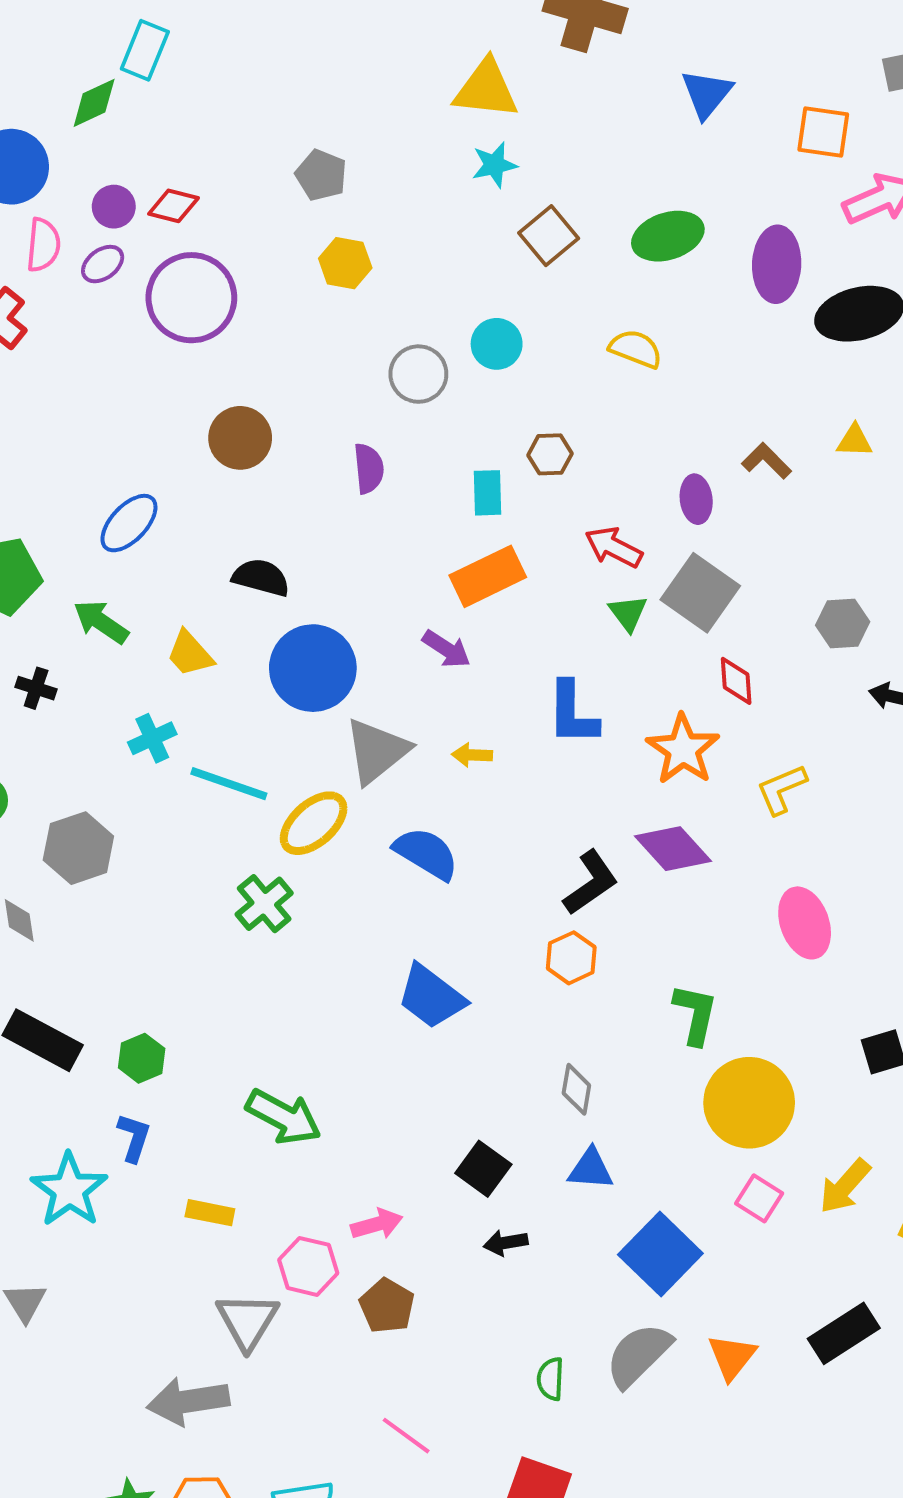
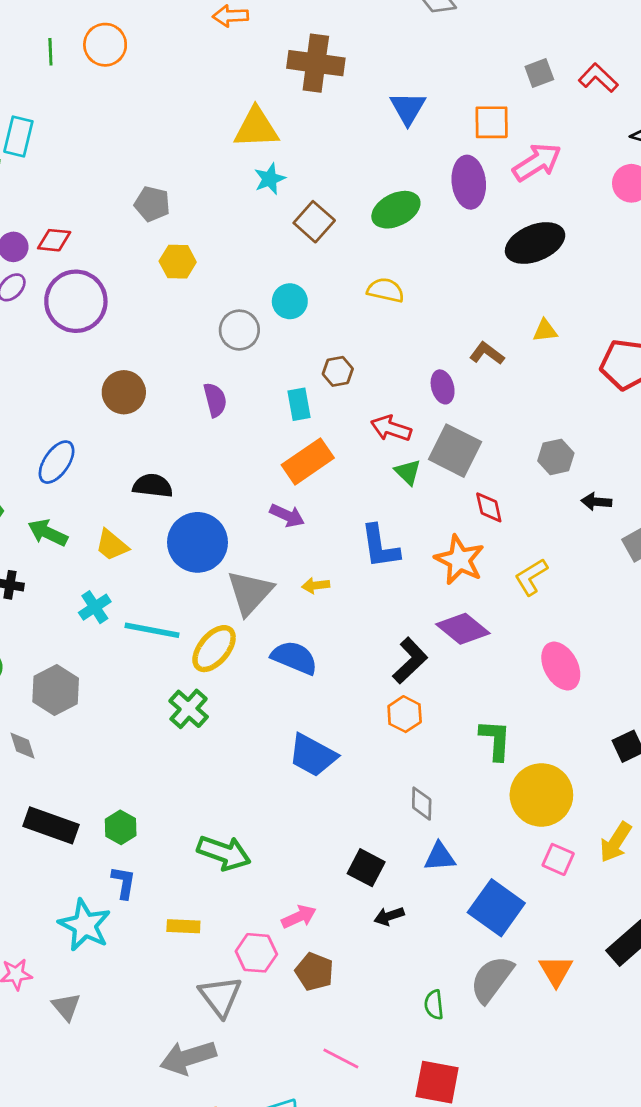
purple ellipse: (777, 264) -> (469, 182), moved

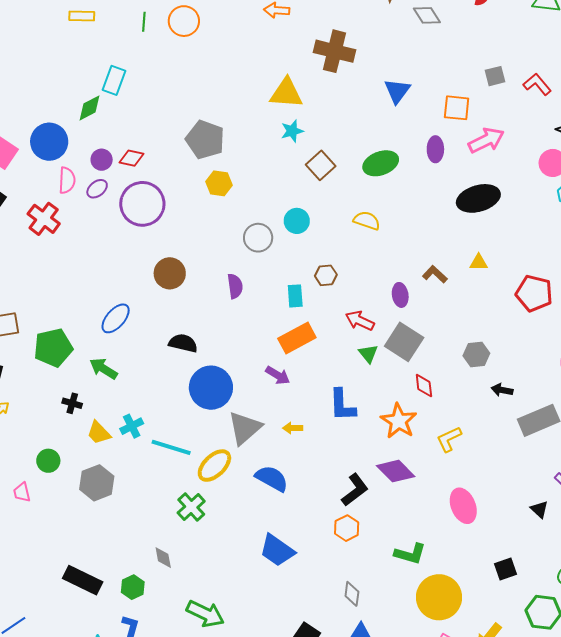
purple ellipse: (469, 182) -> (435, 149), size x0.7
gray pentagon: (152, 204) -> (205, 140), size x1.5
yellow trapezoid: (112, 545) -> (99, 433), moved
green L-shape: (495, 740) -> (410, 554), turned 96
gray diamond: (23, 746) -> (163, 558), moved

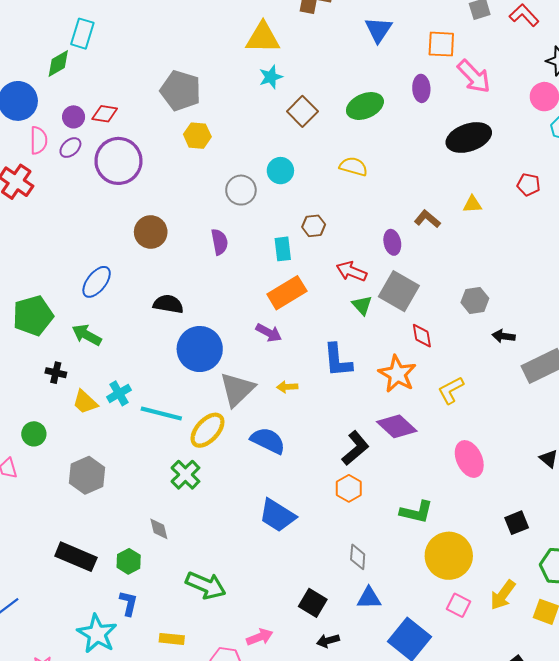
pink arrow: (486, 140) -> (474, 76), turned 75
red pentagon: (534, 293) -> (529, 185), moved, size x0.6
gray hexagon: (97, 483) -> (87, 475), moved

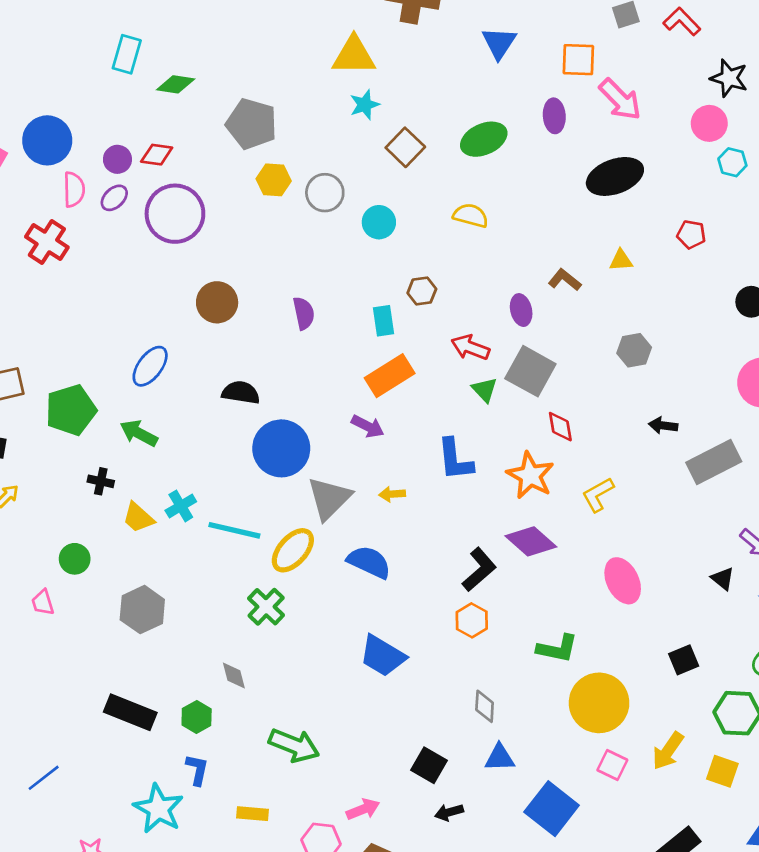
green diamond: (58, 64) -> (176, 84), moved, turned 40
gray circle: (241, 190) -> (325, 193), moved
gray hexagon: (475, 300) -> (634, 350), moved

